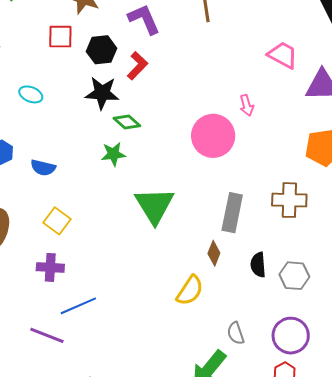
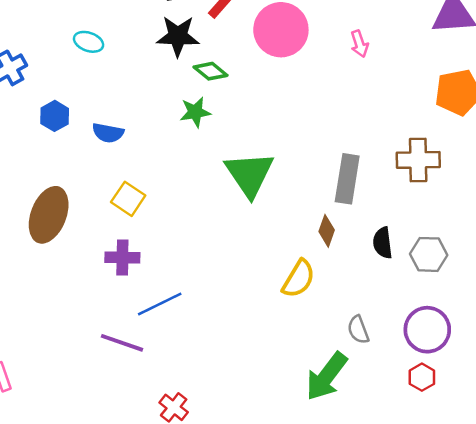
pink circle: (213, 136) -> (281, 30), moved

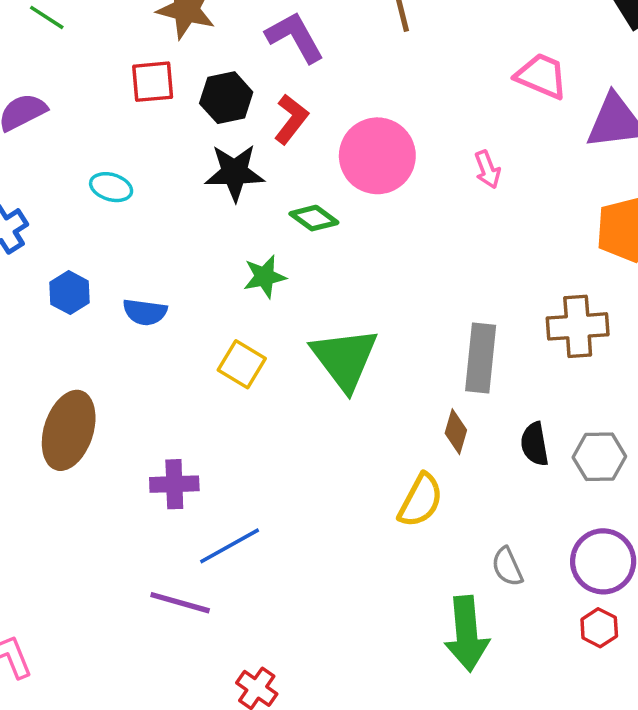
green diamond: (210, 71) -> (314, 218), moved
yellow square: (128, 199) -> (242, 364), moved
green arrow: (327, 376) -> (467, 634), turned -39

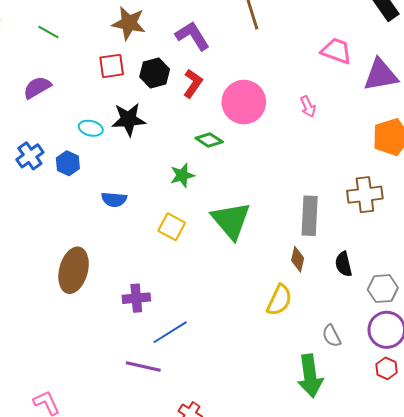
black star: (235, 173) -> (129, 119), moved
blue hexagon: (69, 293) -> (68, 163), moved
gray hexagon: (599, 457) -> (383, 289), moved

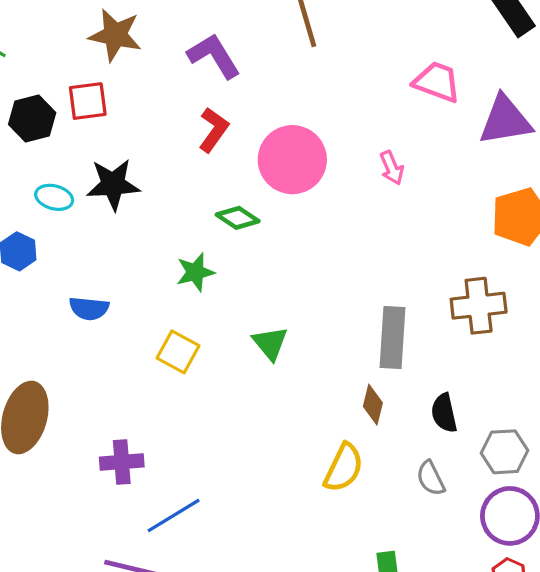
black hexagon: (155, 73) -> (32, 119), moved
green triangle: (231, 220) -> (270, 343), size x0.6
gray semicircle: (331, 336) -> (431, 478), moved

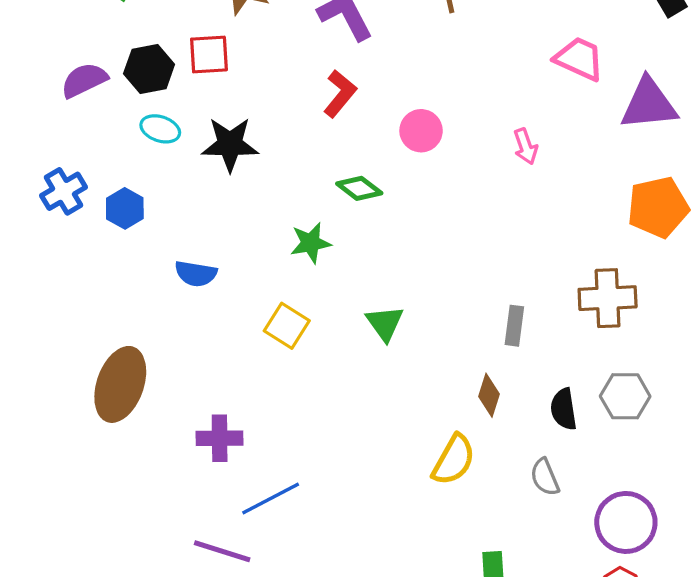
pink circle: (292, 160) -> (421, 131), size x0.6
cyan ellipse: (54, 197) -> (160, 129), moved
gray rectangle: (392, 338) -> (514, 326), size x0.6
gray hexagon: (505, 452) -> (625, 396), moved

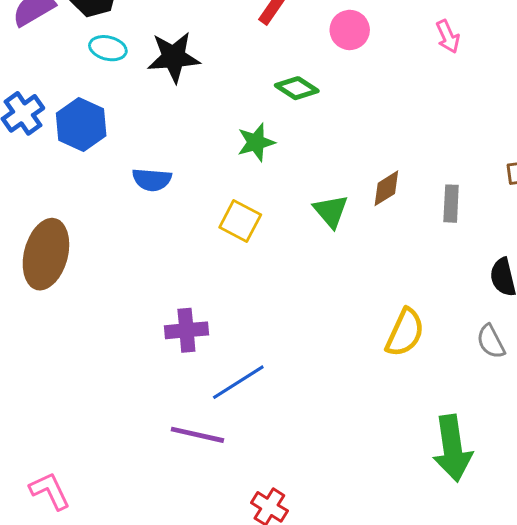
blue hexagon: (125, 208) -> (81, 125), size x1.4
brown ellipse: (120, 384) -> (46, 254), moved
brown diamond: (489, 395) -> (386, 188), moved, turned 45

